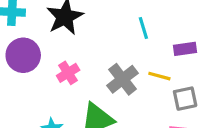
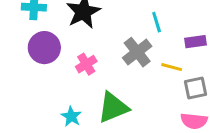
gray cross: (123, 79) -> (137, 52), moved

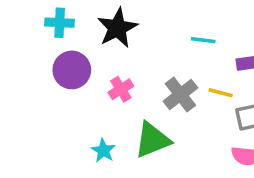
cyan line: (157, 22) -> (203, 40), turned -66
gray cross: (137, 52) -> (180, 94), moved

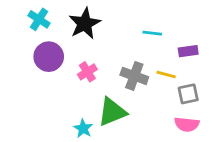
cyan cross: (60, 23) -> (39, 19), turned 30
gray cross: (180, 94) -> (134, 76), turned -32
cyan star: (103, 151) -> (83, 128), moved

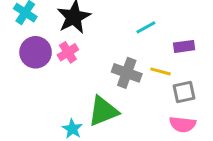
cyan line: (152, 33) -> (146, 27), turned -36
pink cross: (87, 72) -> (68, 52), moved

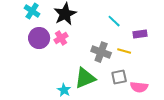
cyan line: (146, 27) -> (114, 21), turned 72
gray square: (184, 92) -> (119, 77), moved

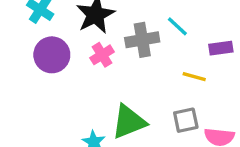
pink cross: (61, 38) -> (102, 55), moved
gray cross: (101, 52) -> (142, 40), moved, turned -30

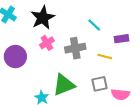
gray cross: (142, 40) -> (75, 48), moved
purple circle: (52, 55) -> (15, 57), moved

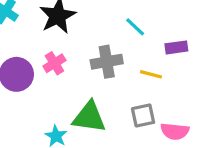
pink cross: (47, 43) -> (54, 63), moved
green triangle: (64, 85) -> (89, 117), turned 30

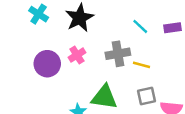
purple rectangle: (176, 47) -> (172, 28), moved
yellow line: (151, 74) -> (141, 65), moved

